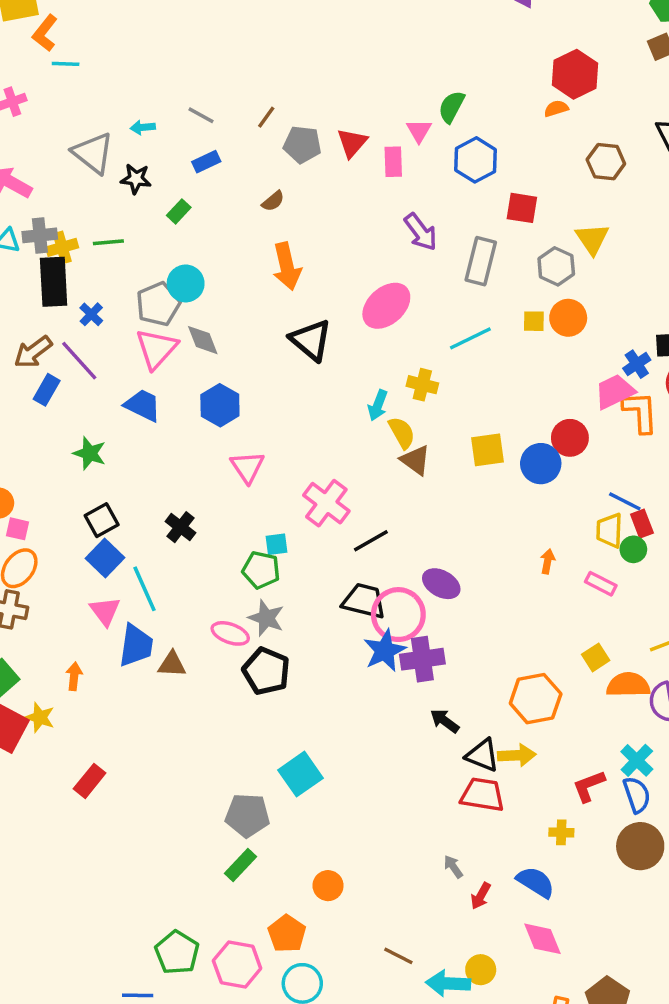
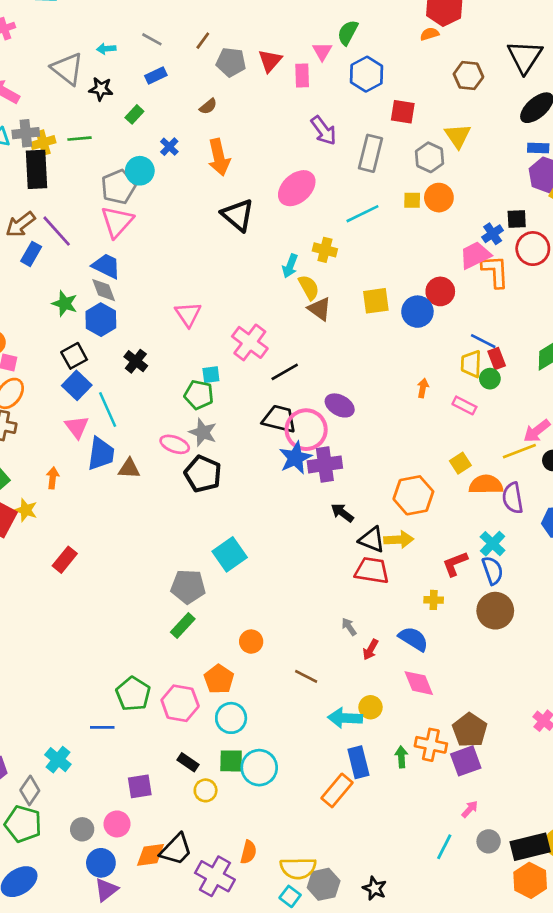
blue cross: (91, 314) -> (169, 147), moved
gray diamond: (203, 340) -> (104, 290), moved
blue hexagon: (220, 405) -> (101, 320), moved
brown line: (398, 956) -> (306, 676), moved

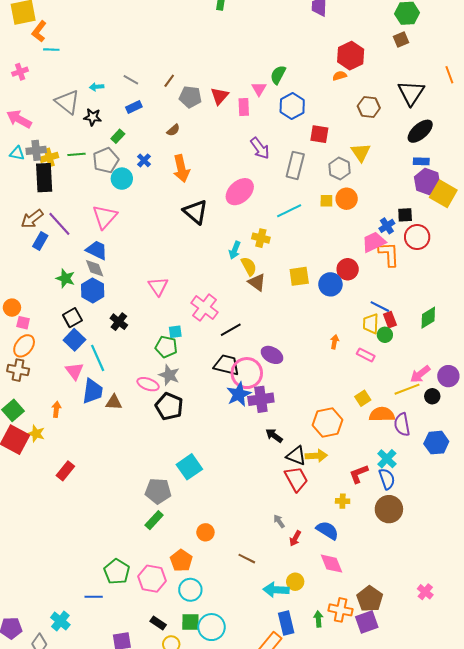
gray pentagon: (118, 187) -> (106, 160), moved
red trapezoid: (372, 570) -> (296, 479), turned 52

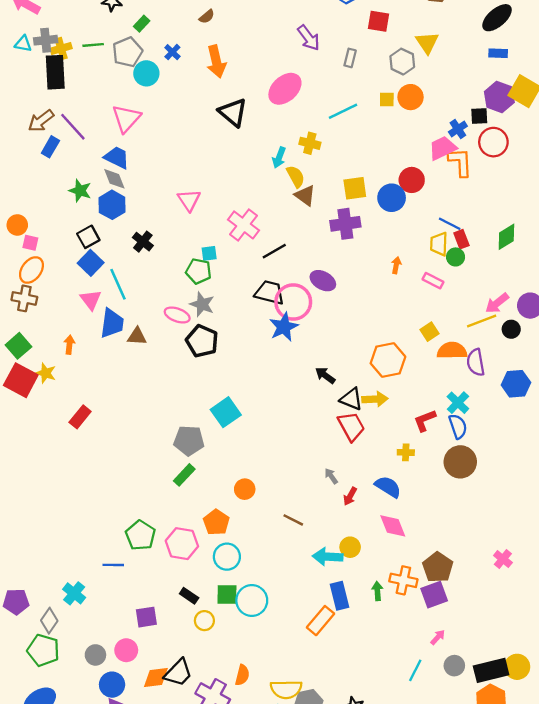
gray rectangle: (295, 165) -> (350, 58), size x0.6
purple hexagon: (427, 182) -> (499, 97), moved
purple cross: (261, 399) -> (345, 224), moved

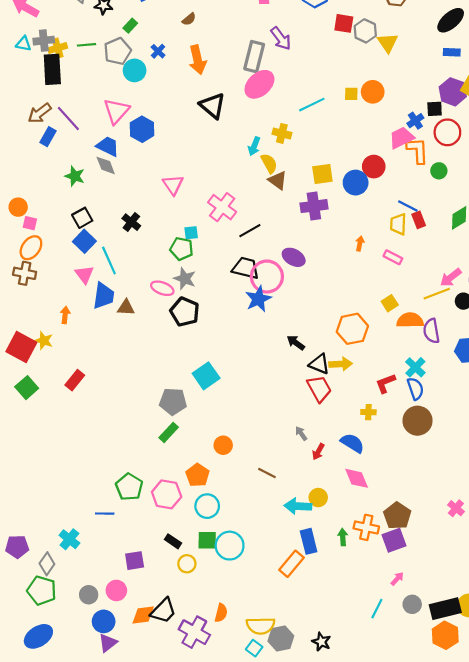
gray rectangle: (350, 58) -> (254, 57), moved, size x1.8
gray hexagon: (402, 62) -> (365, 31), moved
blue hexagon: (112, 205) -> (142, 129), moved
green circle: (456, 257) -> (439, 171), moved
green square: (18, 346) -> (27, 388), moved

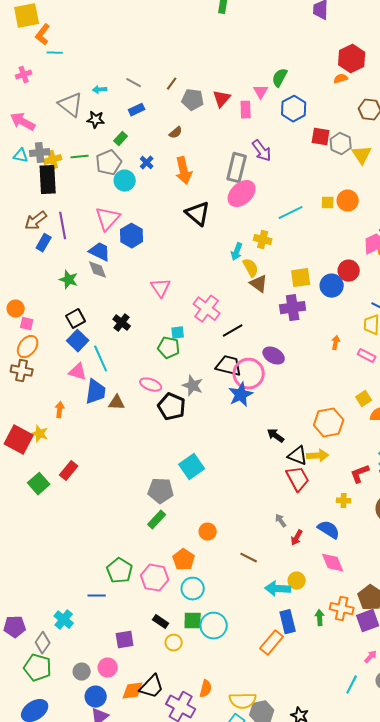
purple line: (68, 118) -> (63, 226), turned 32
pink triangle: (84, 274) -> (78, 372), turned -36
gray star: (185, 279) -> (193, 386), moved
green square: (27, 388) -> (39, 484), moved

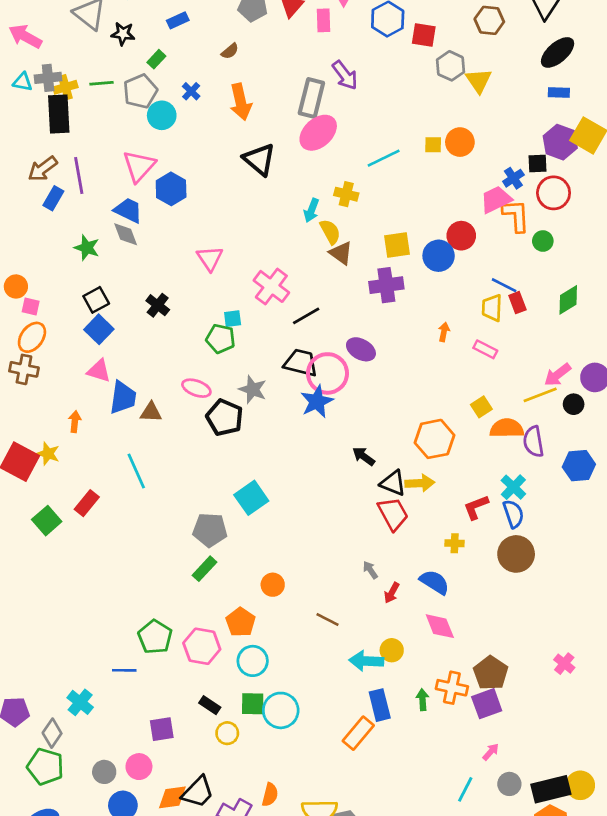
red square: (321, 137) -> (424, 35), moved
cyan line: (101, 359) -> (136, 471), moved

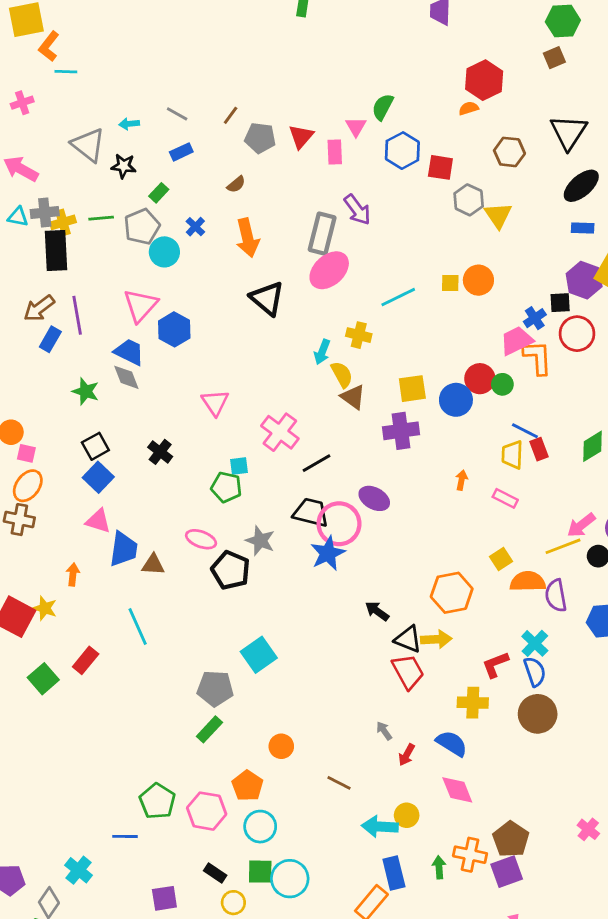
green circle: (543, 241) -> (502, 384), moved
yellow cross: (455, 543) -> (473, 703), size x1.5

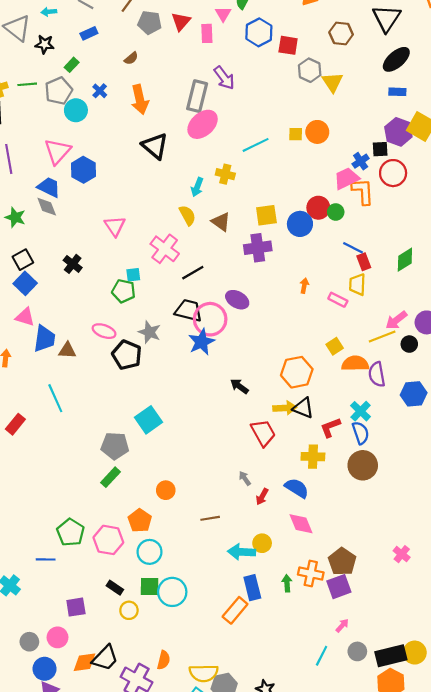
yellow semicircle: (342, 374) -> (187, 215), moved
yellow trapezoid: (512, 455) -> (357, 285), moved
black triangle: (408, 639) -> (303, 408), moved
brown line: (339, 783) -> (210, 518), turned -36

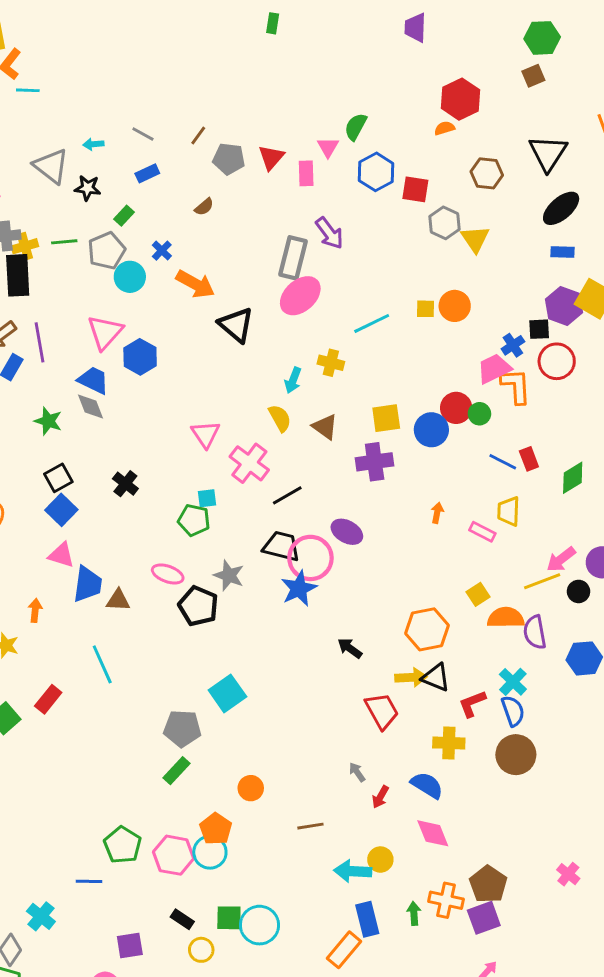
orange arrow: (140, 99) -> (195, 284), moved, turned -48
pink triangle: (115, 226) -> (206, 434), moved
red rectangle: (364, 262) -> (529, 459), moved
cyan circle: (150, 552) -> (210, 852), moved

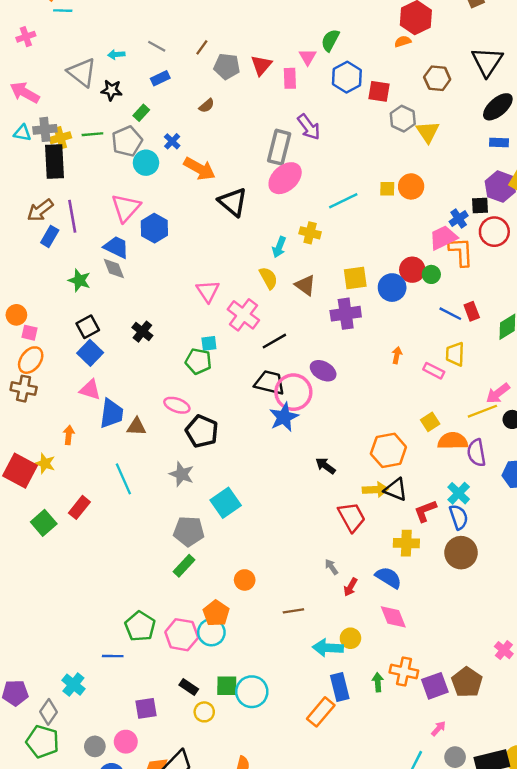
gray star: (229, 575) -> (182, 474), moved
brown pentagon: (488, 884) -> (467, 682), moved

